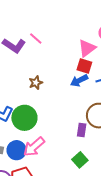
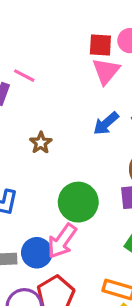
red square: (84, 66) -> (100, 45), moved
green circle: (24, 118) -> (78, 202), moved

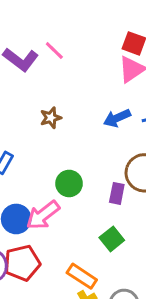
green circle: (78, 202) -> (69, 183), size x0.7

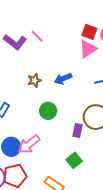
blue arrow: (117, 118) -> (63, 79), moved
green circle: (69, 183) -> (48, 111), moved

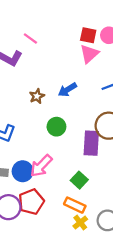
pink line: (37, 36) -> (30, 38), moved
purple rectangle: (78, 130) -> (91, 143), size x1.6
green square: (74, 160) -> (79, 180), moved

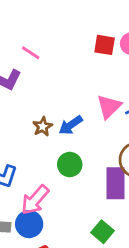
pink triangle: (89, 54) -> (109, 106), moved
blue arrow: (67, 90) -> (71, 125), moved
pink arrow: (41, 166) -> (35, 200), moved

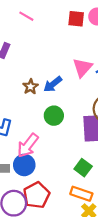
pink line: (31, 53) -> (26, 16), moved

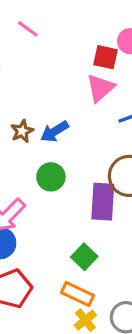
red square: (76, 19) -> (106, 57), moved
pink triangle: (82, 68) -> (100, 88), moved

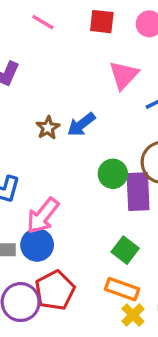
red square: (106, 57) -> (102, 22), moved
green circle: (51, 177) -> (113, 174), moved

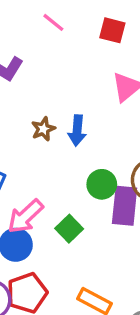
blue arrow: (81, 125) -> (77, 131), turned -56
green square: (125, 250) -> (69, 229), moved

